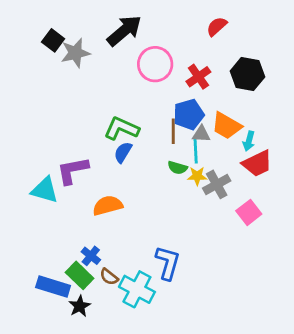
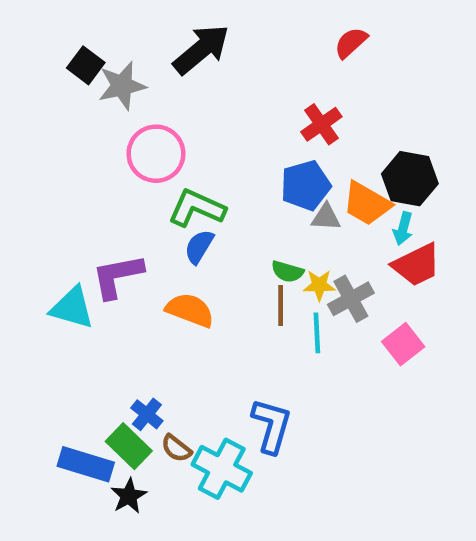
pink circle: (155, 64) -> (156, 154), moved
black hexagon: (247, 74) -> (410, 179), moved
brown line: (173, 131) -> (281, 306), moved
cyan line: (196, 151) -> (317, 333), moved
orange semicircle: (108, 205) -> (190, 310), moved, turned 36

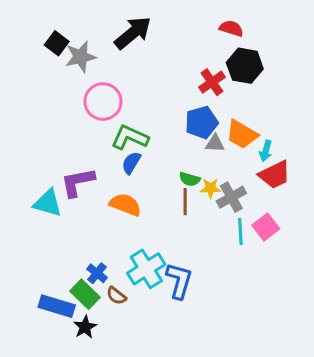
red semicircle: (351, 43) -> (231, 28), turned 60
black hexagon: (410, 179) -> (245, 66), moved
cyan line: (317, 333) -> (240, 231), moved
cyan cross: (222, 469) -> (146, 269), moved, turned 30

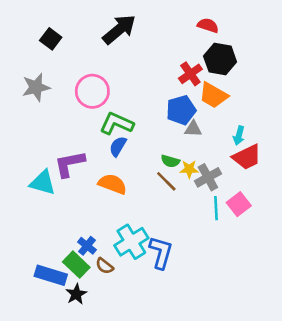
gray star: (81, 57) -> (36, 87), moved
orange trapezoid: (242, 134) -> (213, 95), moved
brown line: (185, 202) -> (166, 181), turned -45

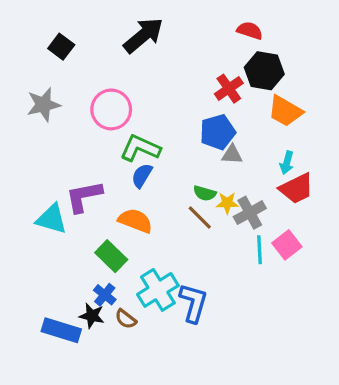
orange trapezoid: (213, 95) -> (285, 111), moved
green rectangle: (76, 265) -> (111, 256), moved
black star: (76, 294) -> (92, 316), moved, turned -30

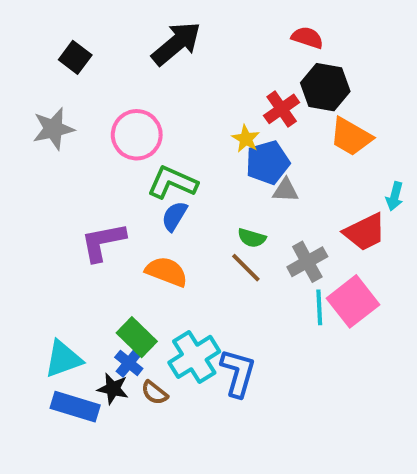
cyan arrow: (287, 163) -> (395, 196), moved
yellow star: (227, 203) -> (246, 139), moved, turned 30
cyan triangle: (52, 219) -> (63, 359), moved, turned -36
pink square: (287, 245) -> (353, 301), size x1.4
green rectangle: (111, 256) -> (137, 337), moved

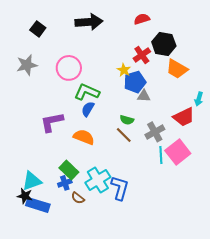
red semicircle: (307, 38) -> (142, 19), moved, turned -35
black arrow: (176, 44) -> (89, 22), turned 36
blue cross: (129, 363) -> (65, 183), turned 32
black star: (113, 389) -> (25, 196), moved

